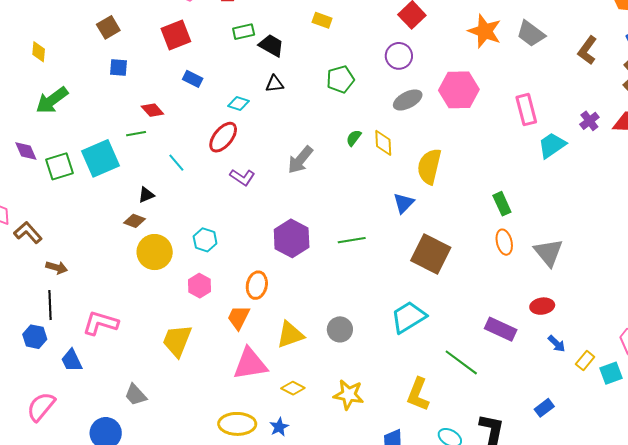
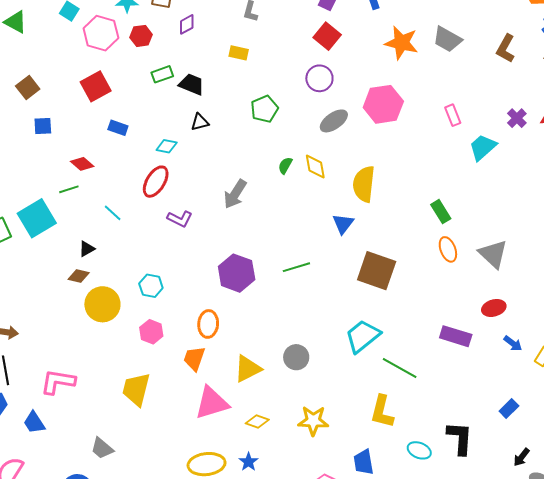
pink rectangle: (526, 110) -> (453, 115), size x0.7
green line: (461, 362) -> (400, 368), moved

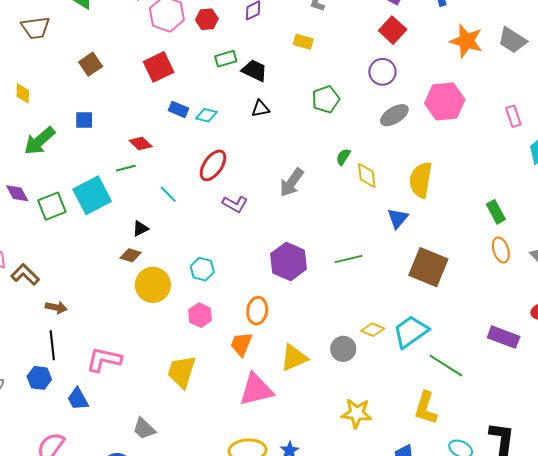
blue square: (43, 126) -> (84, 120), moved
cyan diamond: (167, 146) -> (206, 115), moved
yellow diamond: (315, 167) -> (367, 175), moved
yellow diamond: (257, 421) -> (373, 330), moved

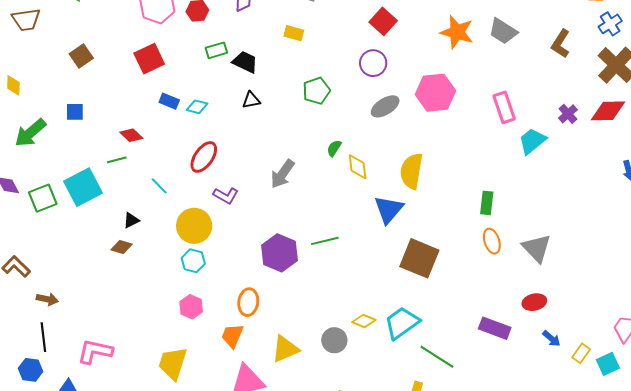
pink rectangle: (513, 116) -> (504, 107), size x1.4
green rectangle: (496, 212) -> (487, 203), turned 35
blue triangle: (398, 218) -> (389, 210), size x1.4
green line: (349, 259) -> (325, 241), moved
yellow circle: (153, 285) -> (194, 226), moved

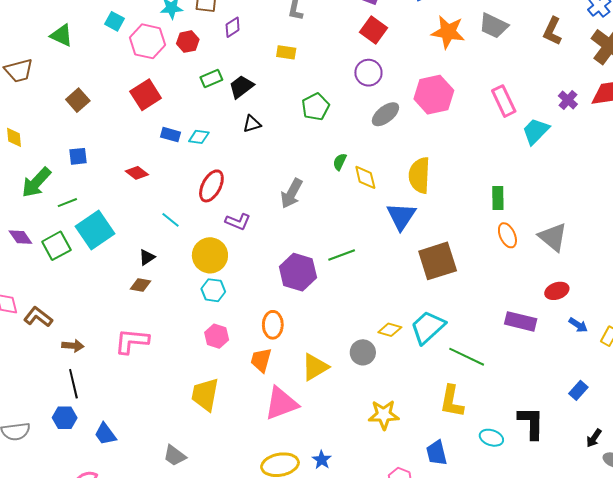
black trapezoid: (245, 62) -> (241, 87), turned -56
green line: (117, 160) -> (67, 203), moved
brown square: (419, 258) -> (438, 261), turned -33
pink L-shape: (95, 351) -> (132, 341), moved

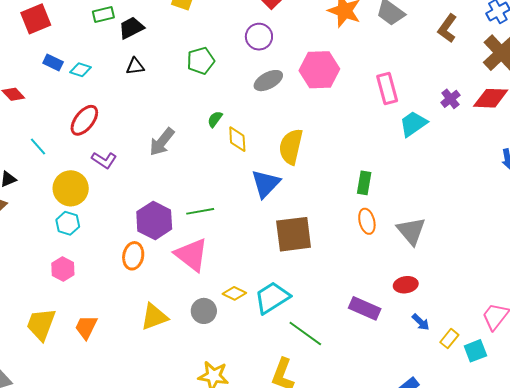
orange ellipse: (273, 325) -> (133, 256), moved
orange trapezoid: (261, 360) -> (86, 327), moved
pink triangle: (281, 403) -> (191, 255), moved, turned 48

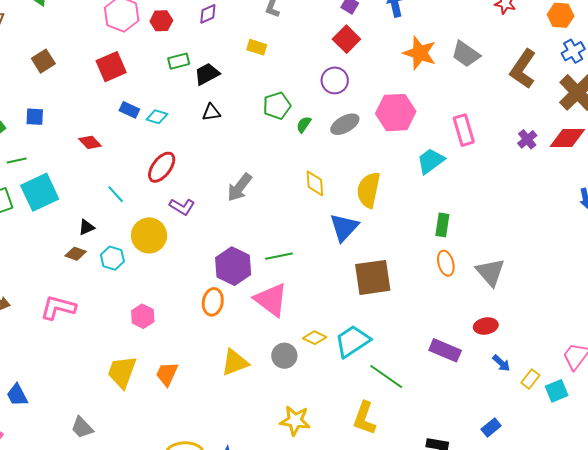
brown L-shape: (447, 28) -> (523, 69), size x1.4
green semicircle: (215, 119) -> (304, 124), moved
cyan trapezoid: (413, 124) -> (431, 161), moved
cyan hexagon: (68, 223) -> (112, 258), moved

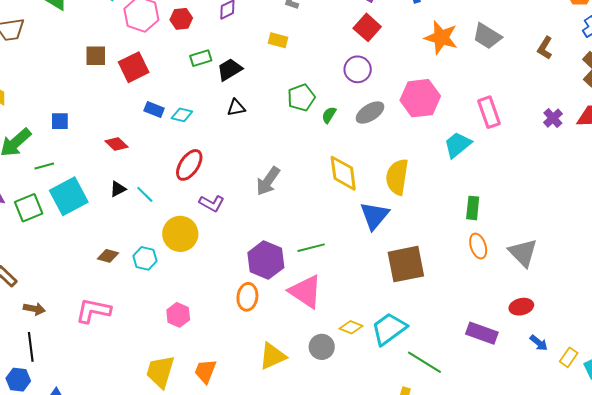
brown square: (43, 61) -> (96, 56), moved, turned 35
brown L-shape: (523, 69) -> (545, 48), size x0.6
yellow diamond: (315, 183) -> (343, 173), size x1.4
black triangle: (86, 227) -> (118, 189), moved

